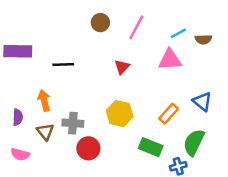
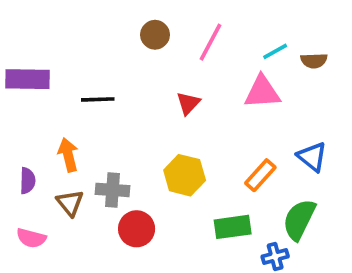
green rectangle: (151, 147) -> (233, 227), turned -30

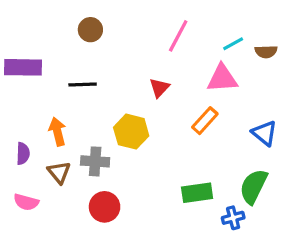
brown circle: (155, 35) -> (90, 30), moved
yellow hexagon: (185, 175) -> (131, 132), moved
orange rectangle: (260, 175) -> (205, 121), moved
red circle: (137, 229) -> (105, 207), moved

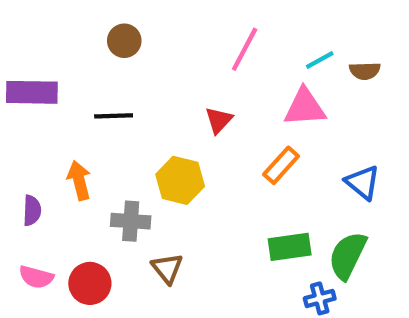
brown triangle: (59, 172) -> (167, 268), moved
green rectangle: (197, 193) -> (290, 247), moved
red circle: (105, 207) -> (90, 283), moved

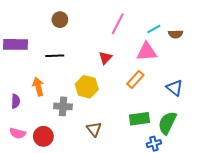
brown triangle: (167, 268) -> (94, 129), moved

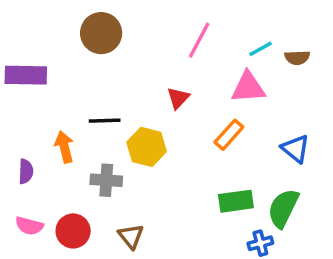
brown circle: (60, 20) -> (101, 33), size x1.5
black line: (55, 56) -> (105, 121), moved
brown triangle: (94, 129) -> (131, 236), moved

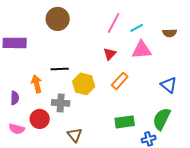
cyan line: (260, 49) -> (137, 28), moved
red triangle: (178, 98) -> (110, 54), moved
orange rectangle: (229, 135) -> (120, 81), moved
green rectangle: (236, 201) -> (125, 122), moved
red circle: (73, 231) -> (40, 119), moved

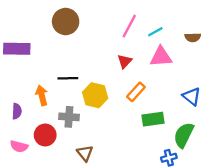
green rectangle: (125, 122) -> (153, 119), moved

